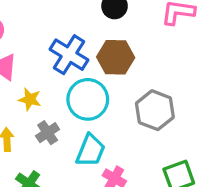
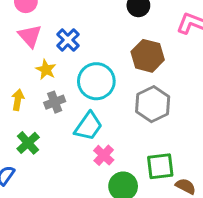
blue cross: (69, 55) -> (68, 40), moved, size x0.7
brown hexagon: (116, 57) -> (148, 56), moved

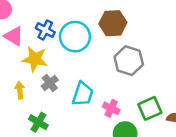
yellow star: (46, 70) -> (35, 59), size x1.5
cyan circle: (96, 81) -> (75, 37), moved
pink cross: (104, 155) -> (111, 108), moved

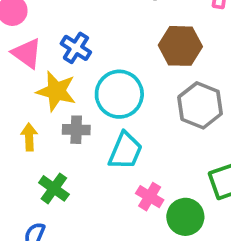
cyan circle: (75, 37) -> (119, 94), moved
gray cross: (50, 83) -> (76, 130), turned 35
pink cross: (111, 108) -> (150, 197), moved

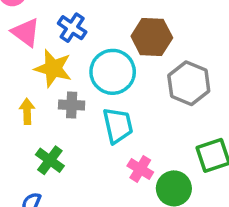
brown hexagon: (180, 46) -> (152, 37), moved
cyan trapezoid: (125, 151) -> (118, 125), turned -36

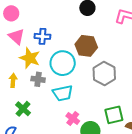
blue cross: (72, 28) -> (42, 36), turned -35
cyan trapezoid: (118, 125) -> (63, 93), turned 85

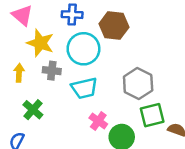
blue cross: (42, 36) -> (72, 15), moved
gray hexagon: (104, 73) -> (138, 83), moved

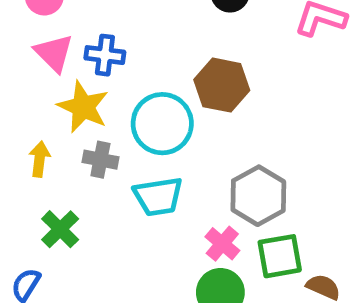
blue cross: (72, 15) -> (105, 55), moved
pink cross: (98, 121) -> (222, 244), moved

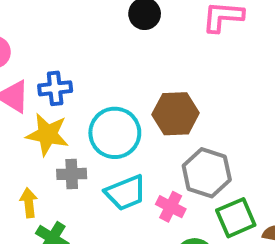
brown hexagon: (222, 85) -> (176, 114), moved
yellow arrow: (39, 159) -> (29, 203), moved
pink cross: (222, 244) -> (171, 207), moved

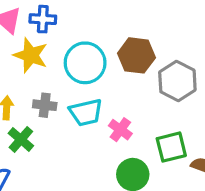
gray hexagon: (207, 173) -> (177, 81), moved
gray cross: (72, 174) -> (45, 105), moved

